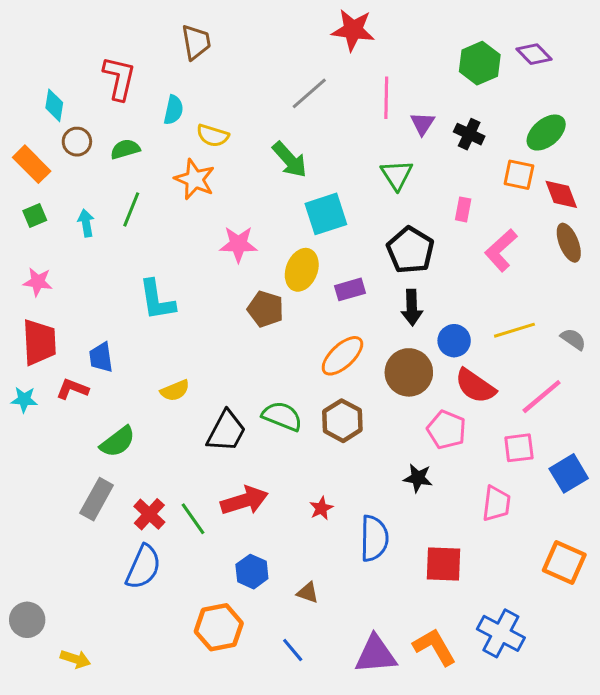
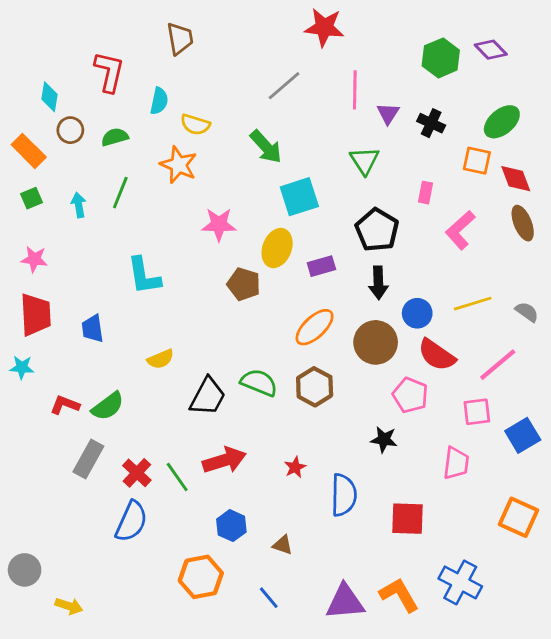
red L-shape: (72, 389) -> (65, 405), moved

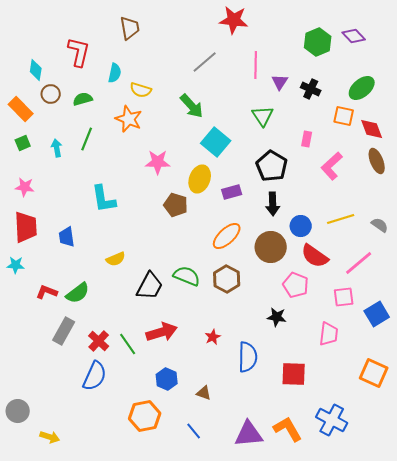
cyan square: (299, 197) -> (216, 142), turned -32

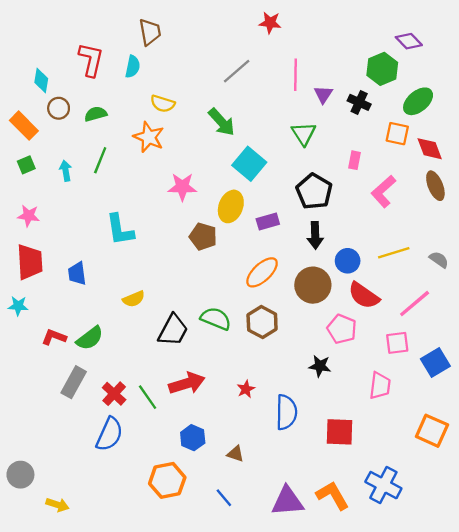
red star: (234, 20) -> (270, 23), size x0.7
green hexagon: (318, 42) -> (382, 69), moved
cyan semicircle: (115, 73) -> (133, 67), moved

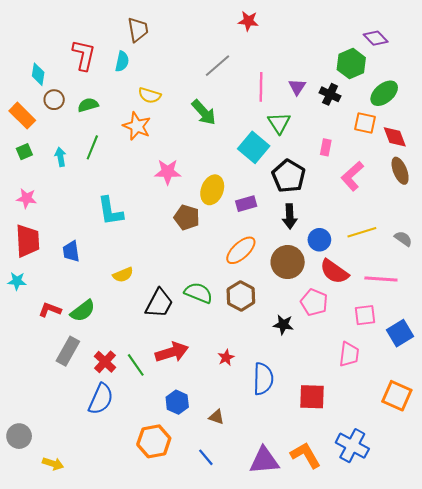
pink line: (296, 75) -> (261, 87), moved
cyan square: (249, 164) -> (254, 147), moved
pink line: (415, 304) -> (381, 279), turned 44
black star: (320, 366) -> (283, 325), moved

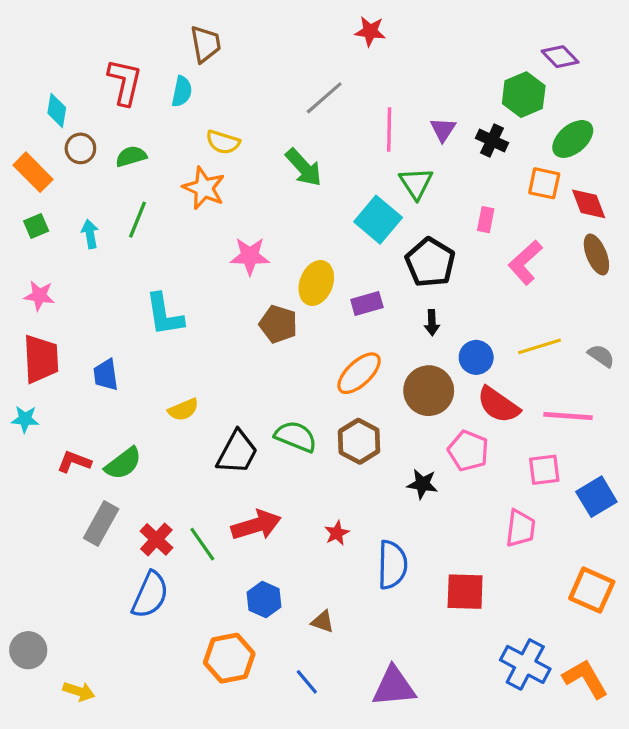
black arrow: (290, 216) -> (432, 323), size x0.7
orange L-shape: (306, 455) -> (585, 679), moved

